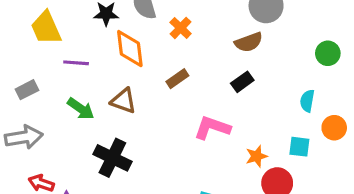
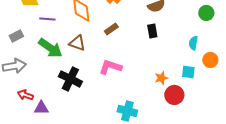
black rectangle: (242, 82) -> (152, 31), turned -64
green arrow: (81, 109) -> (50, 48), size x1.4
pink L-shape: (212, 128) -> (110, 67), moved

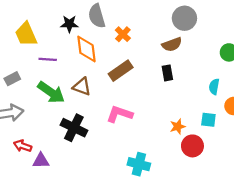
brown rectangle: (111, 29) -> (121, 71), size x1.5

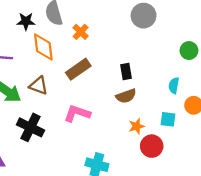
brown semicircle: (172, 44) -> (126, 96), moved

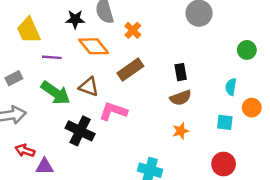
orange diamond: (43, 47) -> (94, 46), turned -32
pink L-shape: (77, 113) -> (113, 111), moved
orange star: (137, 126) -> (181, 131), moved
red circle: (152, 146) -> (224, 164), moved

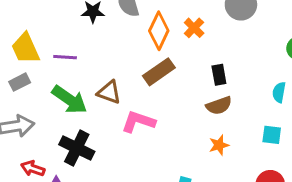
yellow trapezoid: (29, 30) -> (25, 48), moved
orange cross: (133, 30) -> (194, 28), moved
orange diamond: (94, 46) -> (159, 31), moved, turned 64
black cross: (80, 131) -> (77, 148), moved

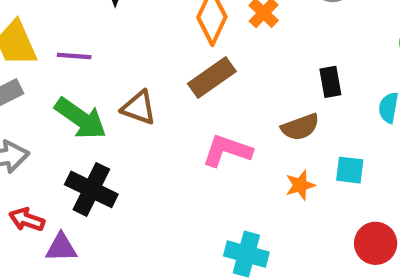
black rectangle: (219, 75) -> (330, 82), moved
pink L-shape: (138, 122) -> (227, 151), moved
cyan square: (272, 135) -> (350, 170), moved

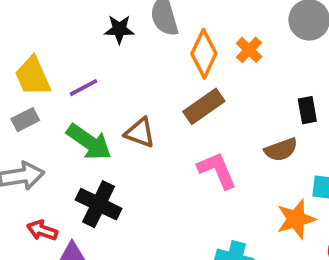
purple line: (74, 56) -> (84, 88), turned -32
pink L-shape: (227, 151) -> (217, 170), turned 48
orange star: (300, 185) -> (296, 219), moved, size x1.5

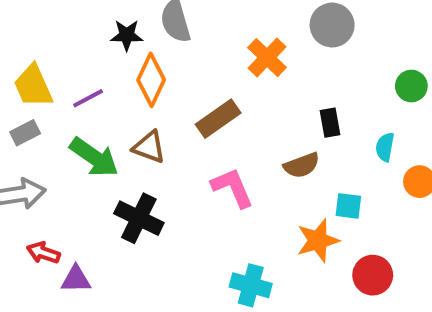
orange cross: (249, 50) -> (267, 58), size x1.4
orange diamond: (204, 54) -> (151, 80), moved
black cross: (99, 204) -> (139, 218), moved

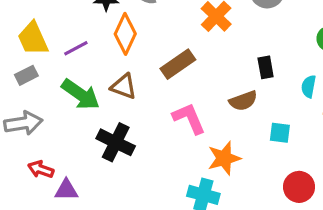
orange star: (318, 241) -> (224, 158), moved

